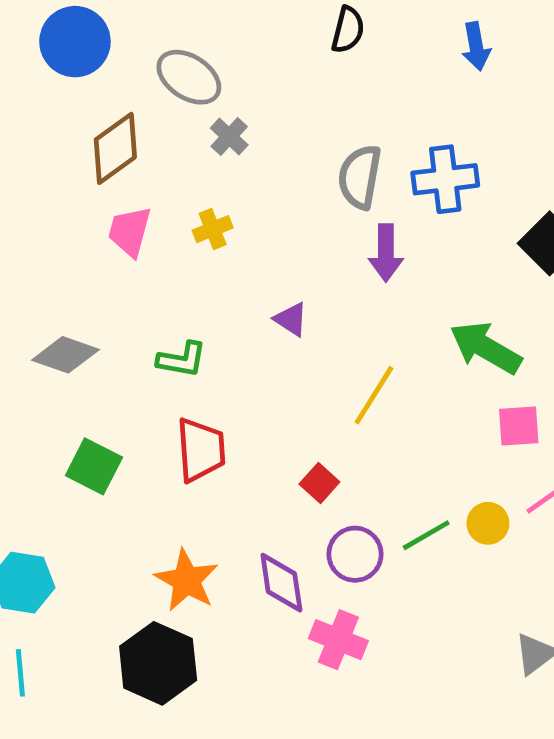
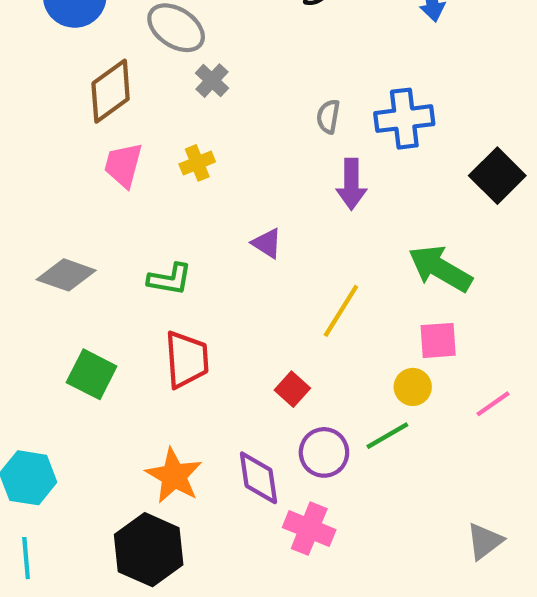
gray semicircle: (360, 177) -> (328, 116), size x0.6
pink square: (519, 426) -> (438, 340), moved
yellow circle: (488, 523) -> (413, 387), moved

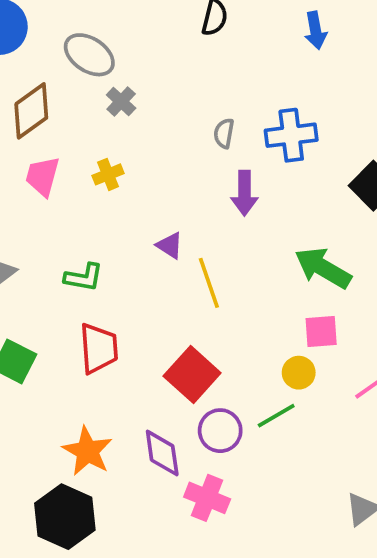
yellow line: (341, 311) -> (209, 283), moved, turned -51
red square: (292, 389) -> (192, 375), size x1.8

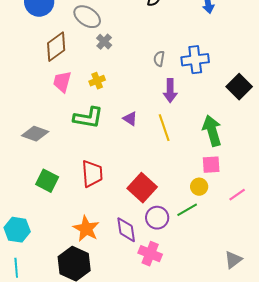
green arrow: (323, 268) -> (212, 131), turned 44
green L-shape: (84, 277) -> (88, 118), moved, size x1.4
yellow line: (209, 283) -> (164, 128), moved

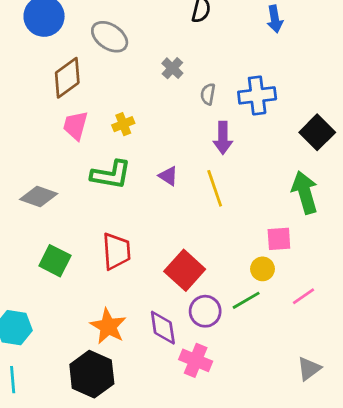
gray cross: (104, 42) -> (172, 68), moved
green arrow: (212, 131) -> (305, 192), moved
pink line: (237, 195) -> (303, 296), moved

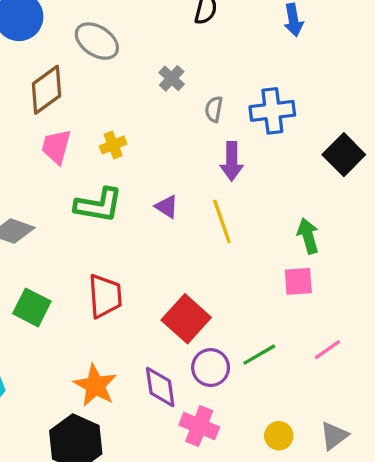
green arrow: (305, 192) -> (308, 236), moved, size x0.7
yellow circle: (263, 269) -> (279, 436), moved

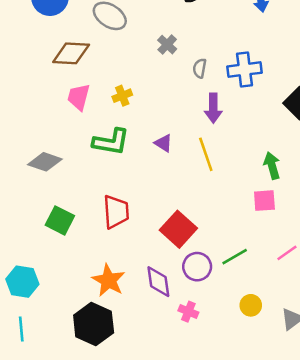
brown diamond: (47, 90) -> (71, 53), turned 39
pink cross: (199, 426) -> (188, 312), size x0.7
yellow circle: (279, 436) -> (251, 305), moved

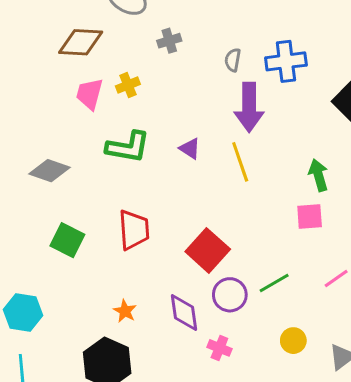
gray cross: (167, 45) -> (169, 41), moved, turned 30
yellow cross: (122, 96) -> (128, 85), moved
purple arrow: (213, 108) -> (249, 107), size x1.4
orange star: (109, 280) -> (125, 311), size x0.6

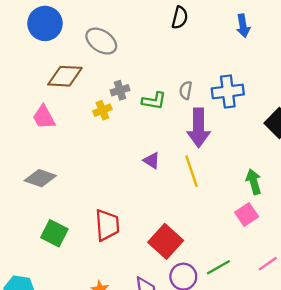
gray cross: (169, 41) -> (120, 90), moved
pink trapezoid: (89, 94) -> (44, 117), moved, turned -44
green L-shape: (128, 147) -> (154, 101), moved, size x0.7
pink square: (310, 216) -> (247, 214), turned -30

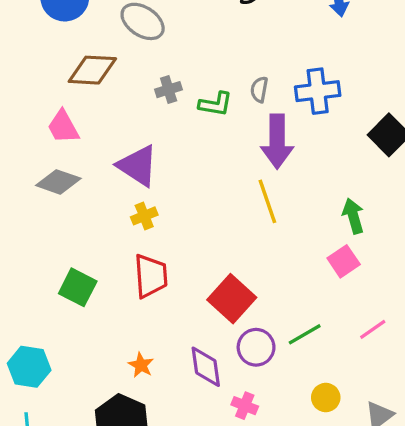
yellow cross: (102, 110) -> (144, 216), moved
purple triangle: (152, 161) -> (138, 166), moved, size x1.8
gray diamond: (40, 178) -> (58, 182), moved

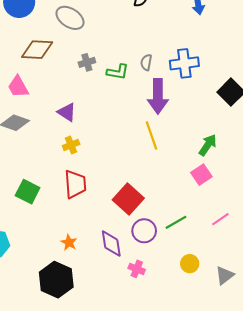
purple triangle: (138, 166) -> (67, 112), size x0.7
green arrow: (353, 216) -> (208, 145), turned 50

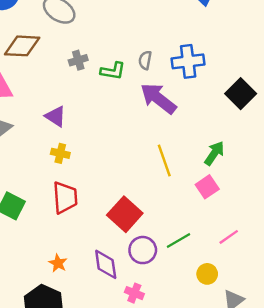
purple arrow: (158, 96) -> (158, 98), turned 128
yellow line: (152, 135) -> (164, 161), moved
yellow cross: (71, 145) -> (60, 153), turned 35
yellow circle: (190, 264) -> (207, 274), moved

